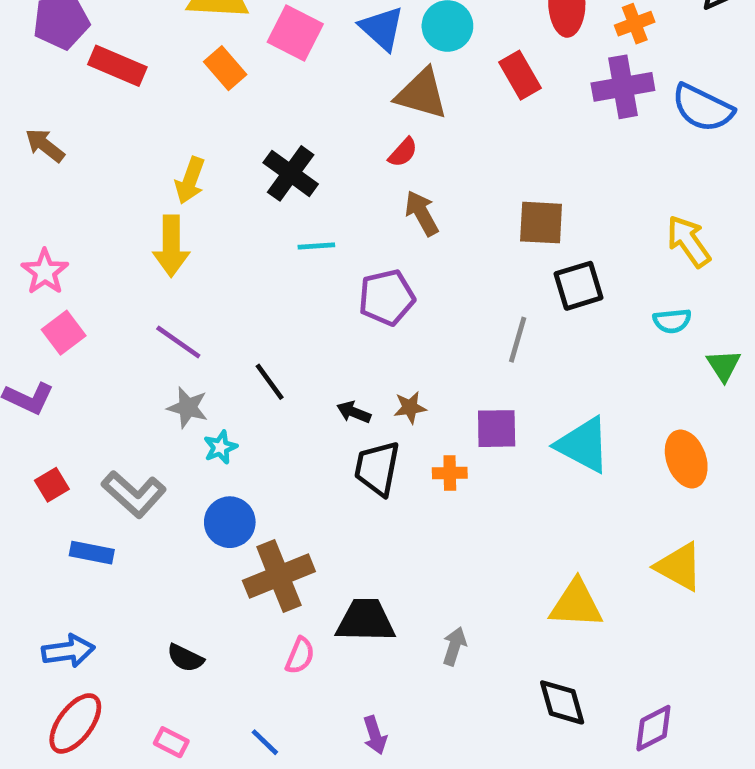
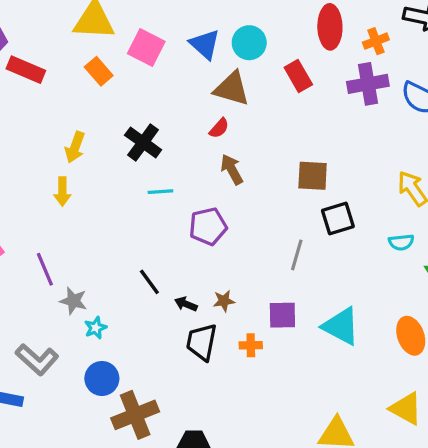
yellow arrow: (171, 246) -> (62, 192), size x0.7
purple line: (178, 342) -> (45, 269), moved, turned 32
black line: (270, 382) -> (149, 282), moved

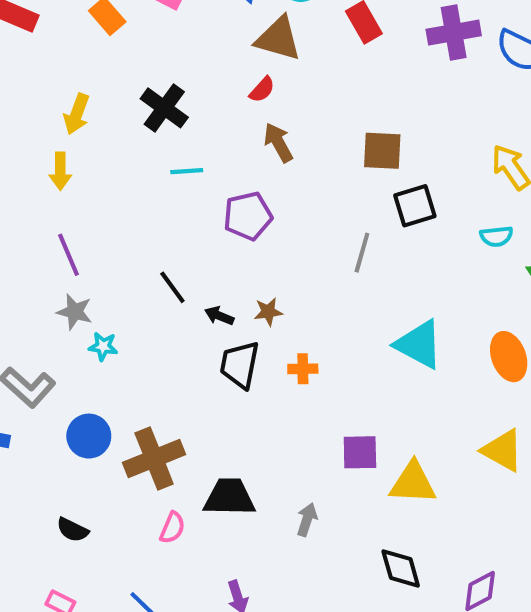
purple line: (45, 269) -> (68, 255), moved
purple square: (282, 315) -> (360, 452), moved
cyan star: (96, 328) -> (103, 346), turned 30
blue circle: (102, 378) -> (89, 436), moved

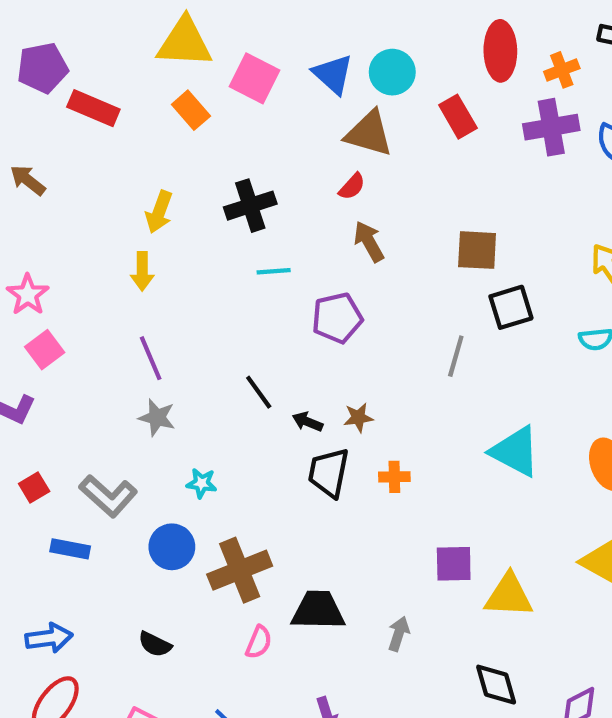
black cross: (164, 108) -> (250, 206), turned 36
cyan star: (103, 346) -> (202, 483), moved

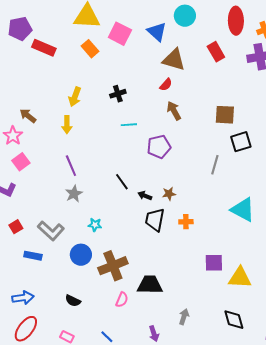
cyan circle: (392, 72) -> (185, 16), moved
brown arrow: (28, 180) -> (28, 116), moved
black cross: (250, 206) -> (118, 94), size x0.7
gray star: (157, 418) -> (74, 194), turned 30
gray arrow: (399, 634) -> (184, 317), moved

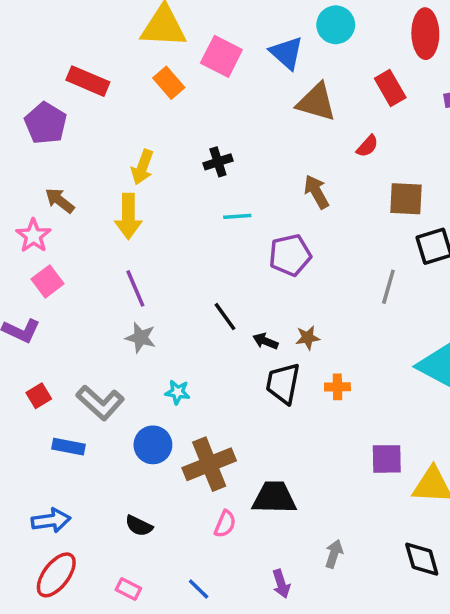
purple pentagon: (20, 29) -> (46, 123), moved, turned -30
red semicircle: (166, 85) -> (367, 146), moved
yellow arrow: (67, 125) -> (128, 216), size x1.4
gray star: (74, 194) -> (141, 338), turned -30

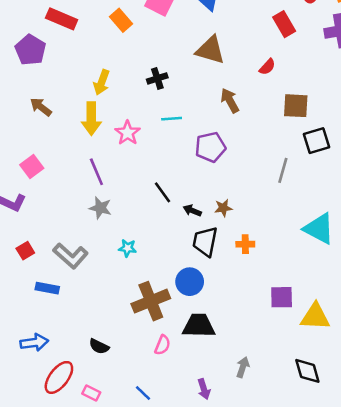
brown triangle: (316, 102) -> (210, 50), moved
pink star: (33, 236) -> (128, 133), moved
blue circle: (153, 445) -> (190, 282), moved
red ellipse: (56, 575) -> (59, 377), moved

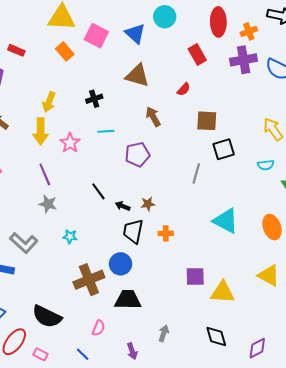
red rectangle: (62, 19) -> (16, 50), size x0.7
pink semicircle: (162, 345) -> (98, 328), moved
black semicircle: (99, 346) -> (47, 316), size x1.8

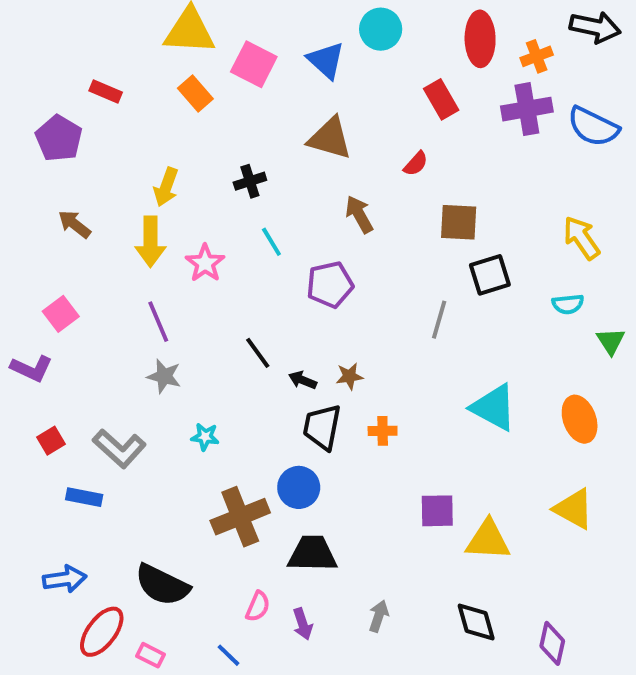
cyan line: (106, 131) -> (271, 242), turned 63
purple diamond: (257, 348) -> (552, 643), turned -50
purple arrow: (132, 351) -> (303, 624), moved

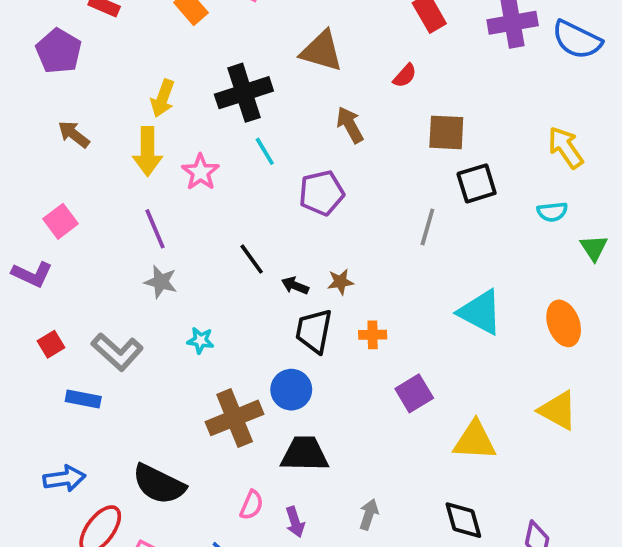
black cross: (250, 181) -> (244, 93), size x1.8
purple square: (437, 511) -> (414, 393), moved, turned -30

